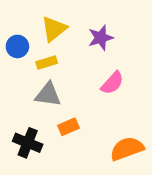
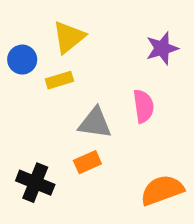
purple star: (101, 38) -> (162, 48), moved
pink semicircle: (112, 83) -> (143, 106), turned -50
gray triangle: (48, 95) -> (95, 123), moved

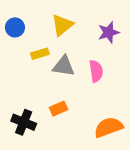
yellow triangle: (69, 37) -> (62, 25), moved
blue circle: (22, 60) -> (15, 27), moved
gray triangle: (95, 123) -> (64, 66), moved

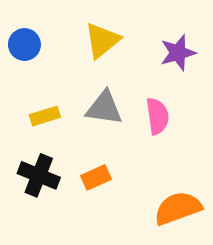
yellow rectangle: (40, 54) -> (45, 116), moved
black cross: (24, 122) -> (39, 175), moved

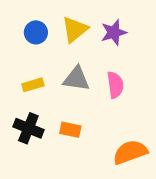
blue circle: (24, 45) -> (36, 32), moved
purple star: (178, 53) -> (114, 32), moved
orange rectangle: (96, 177) -> (70, 130), turned 36

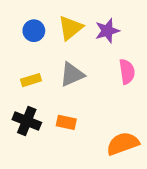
gray triangle: (76, 79) -> (72, 74), turned -32
pink semicircle: (115, 85) -> (127, 72), moved

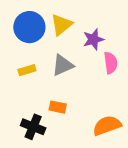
blue circle: (34, 31) -> (29, 27), size x1.6
purple star: (107, 31) -> (93, 39), moved
black cross: (27, 121) -> (33, 127), moved

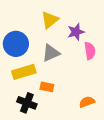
blue circle: (29, 27) -> (16, 44), moved
yellow rectangle: (27, 70) -> (24, 72), moved, size x1.6
orange semicircle: (107, 126) -> (87, 102), size x0.7

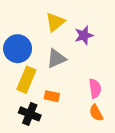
pink semicircle: (90, 51) -> (95, 88), moved
yellow rectangle: (24, 72) -> (26, 80), turned -50
orange semicircle: (87, 102) -> (96, 113), turned -98

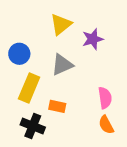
blue circle: (18, 49) -> (19, 54), size x0.7

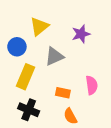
yellow triangle: (61, 24) -> (39, 27), moved
orange rectangle: (57, 106) -> (63, 93), moved
orange semicircle: (106, 125) -> (70, 116), moved

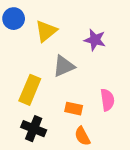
purple star: (81, 34) -> (95, 40), turned 30
blue circle: (17, 47) -> (14, 19), moved

